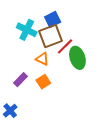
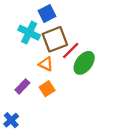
blue square: (53, 19) -> (47, 13), moved
green ellipse: (77, 58) -> (84, 63), turned 55

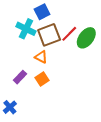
red line: (71, 51) -> (69, 34), moved
green ellipse: (84, 63) -> (86, 38), moved

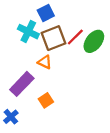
purple rectangle: (20, 77) -> (22, 84), size x1.6
orange square: (42, 79) -> (46, 100), moved

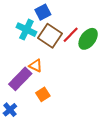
brown square: (53, 38) -> (50, 36), turned -35
orange triangle: (45, 62) -> (36, 66), moved

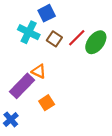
brown square: (50, 36) -> (54, 39), size x0.6

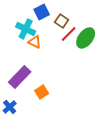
brown square: (54, 39) -> (62, 21), moved
orange triangle: (39, 71) -> (35, 42), moved

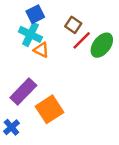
blue square: (42, 12) -> (35, 14), moved
orange square: (42, 92) -> (50, 109), size x1.6

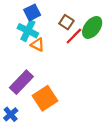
green ellipse: (102, 45) -> (92, 27), moved

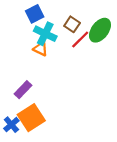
cyan cross: (28, 31) -> (45, 34), moved
purple rectangle: (21, 82) -> (23, 90), size x0.7
orange square: (45, 98) -> (31, 118), moved

